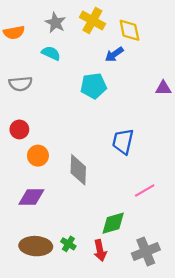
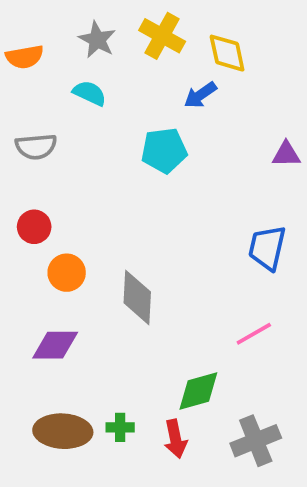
blue trapezoid: (123, 141) -> (267, 248), moved
green cross: (68, 244) -> (120, 427), turned -32

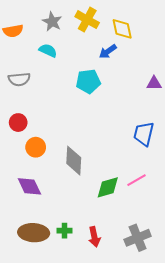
purple diamond: (55, 345) -> (29, 186), turned 65
green diamond: (198, 391) -> (108, 187), moved

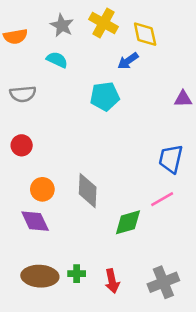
orange circle: (36, 147) -> (42, 189), moved
pink line: (137, 180) -> (162, 199), moved

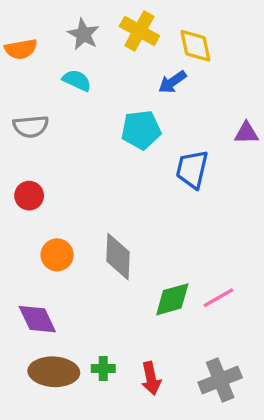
blue trapezoid: (171, 159) -> (192, 169), moved
pink line: (162, 199) -> (218, 298), moved
purple diamond: (35, 221) -> (37, 319), moved

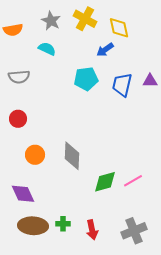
blue trapezoid: (192, 169) -> (122, 85), moved

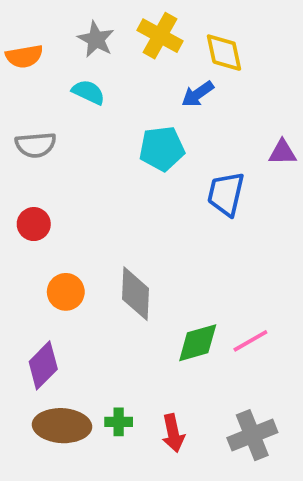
blue trapezoid: (122, 85) -> (226, 194), moved
purple diamond: (23, 194) -> (43, 365), turned 70

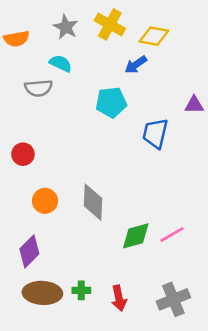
yellow diamond: (224, 53) -> (154, 36), turned -68
gray semicircle: (36, 145) -> (39, 88), moved

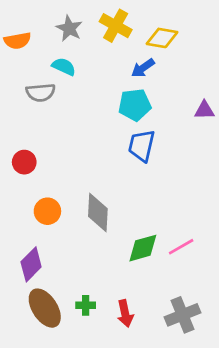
cyan pentagon: (111, 102) -> (135, 105), moved
blue trapezoid: (155, 133) -> (142, 146), moved
brown ellipse: (42, 293) -> (45, 308), turned 54

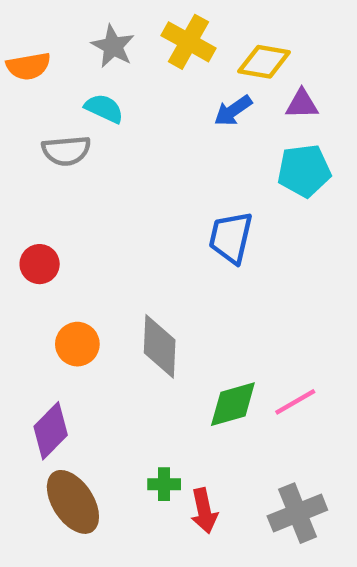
cyan pentagon: (135, 105) -> (304, 171), moved
purple triangle: (204, 110) -> (302, 104), moved
green cross: (86, 305) -> (164, 484), moved

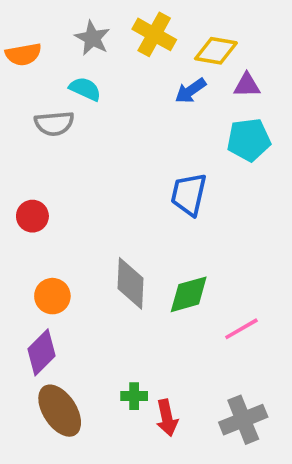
orange circle: (77, 344) -> (52, 296), moved
green diamond: (233, 404) -> (189, 294), moved

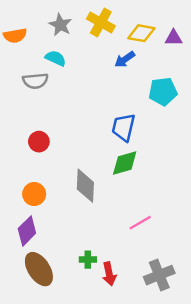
purple triangle: (247, 85) -> (174, 38), moved
red circle: (32, 216) -> (39, 142), moved
green diamond: (189, 294) -> (125, 163), moved
pink line: (241, 329) -> (140, 223), moved

